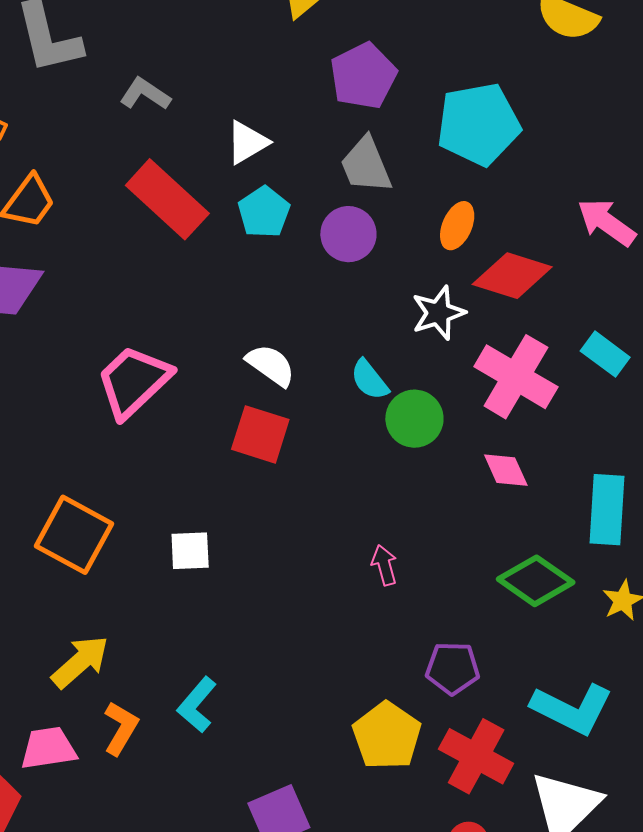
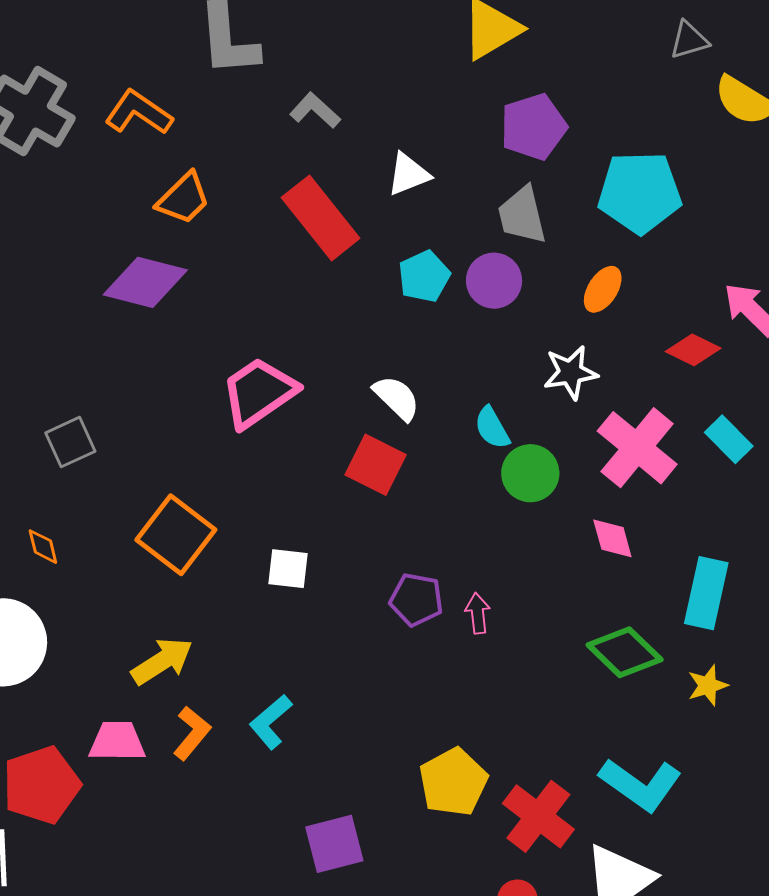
cyan pentagon: (264, 212) -> (424, 276), moved
red diamond: (512, 276) -> (693, 350), moved, size x0.7
purple pentagon: (453, 668) -> (416, 599), moved

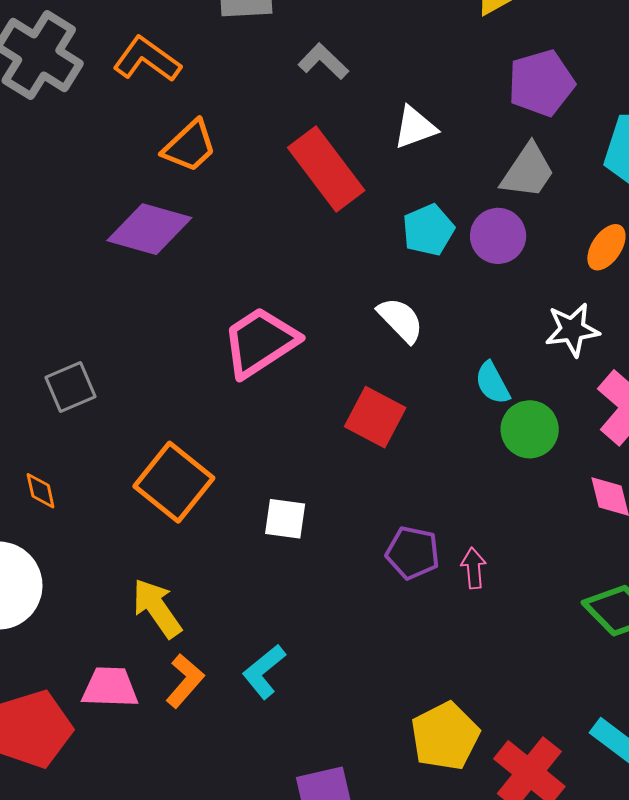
gray trapezoid: (522, 215) -> (528, 171), turned -134
white semicircle: (397, 398) -> (400, 320), moved
yellow arrow: (162, 661) -> (157, 608), turned -94

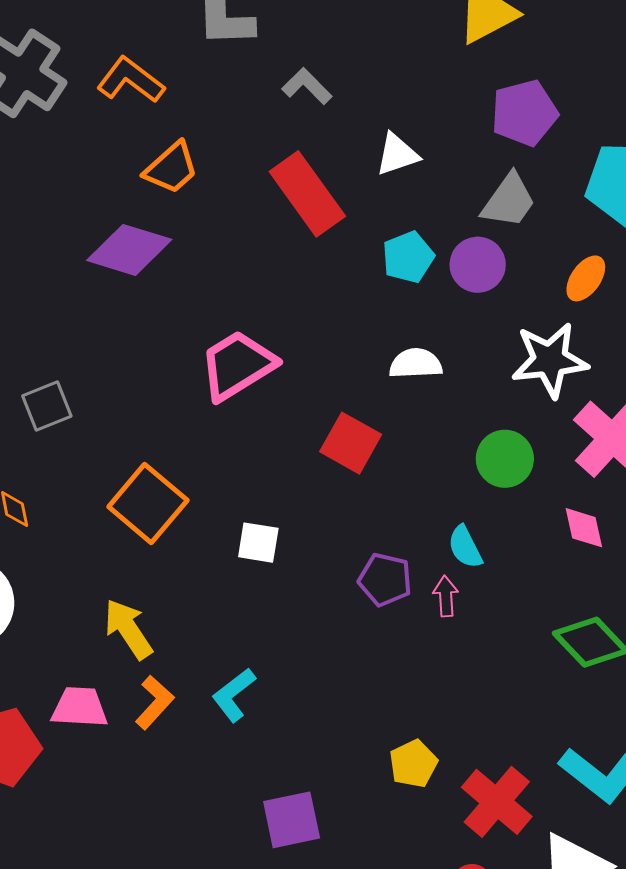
white semicircle: (400, 320) -> (416, 364), moved, turned -50
white star: (572, 330) -> (550, 360), size x1.4
cyan semicircle: (492, 383) -> (465, 547), moved
yellow pentagon: (445, 736) -> (413, 764), size x0.7

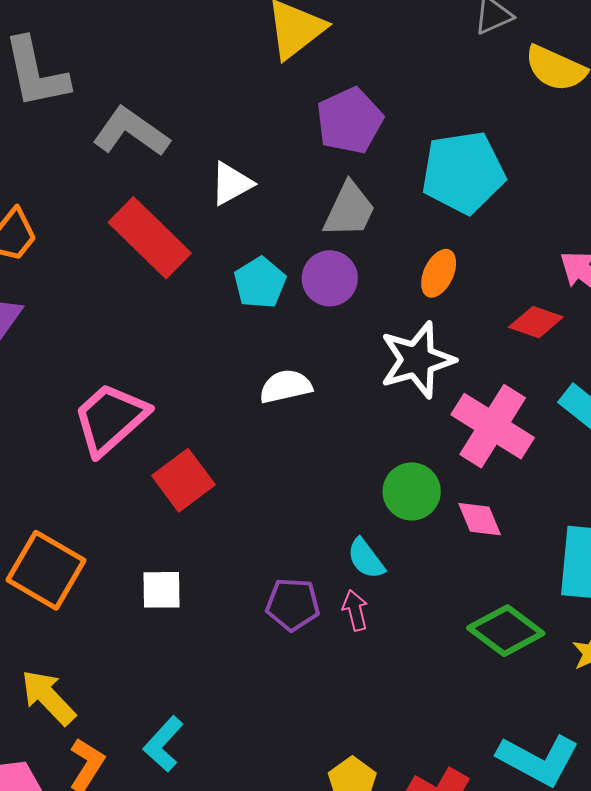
gray L-shape: (307, 86) -> (131, 132), size x1.5
red square: (351, 443) -> (183, 480), moved, turned 34
green circle: (505, 459) -> (412, 491), moved

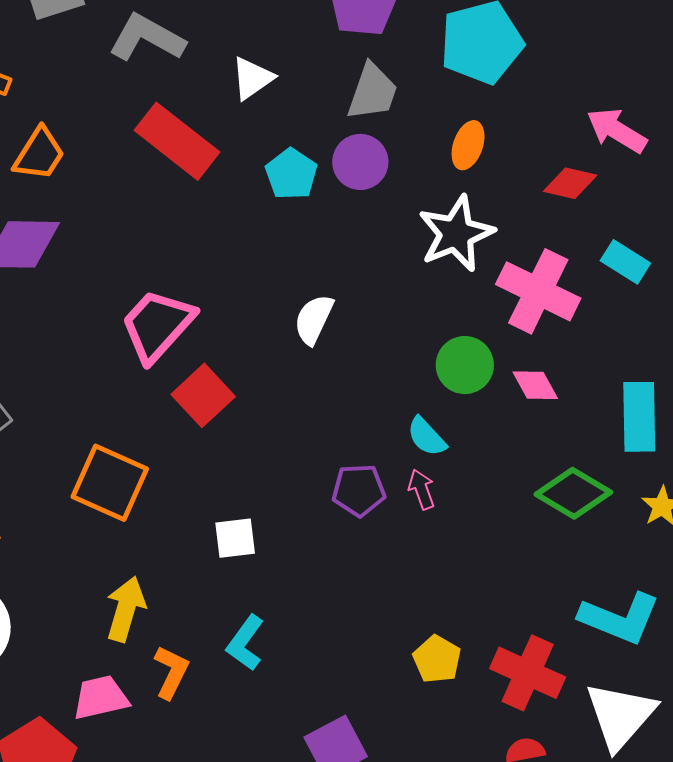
white semicircle: (286, 386) -> (314, 319), moved, turned -46
red square: (183, 480) -> (203, 395), moved
white square: (161, 590) -> (235, 538), moved
yellow arrow: (48, 697) -> (126, 609), turned 66

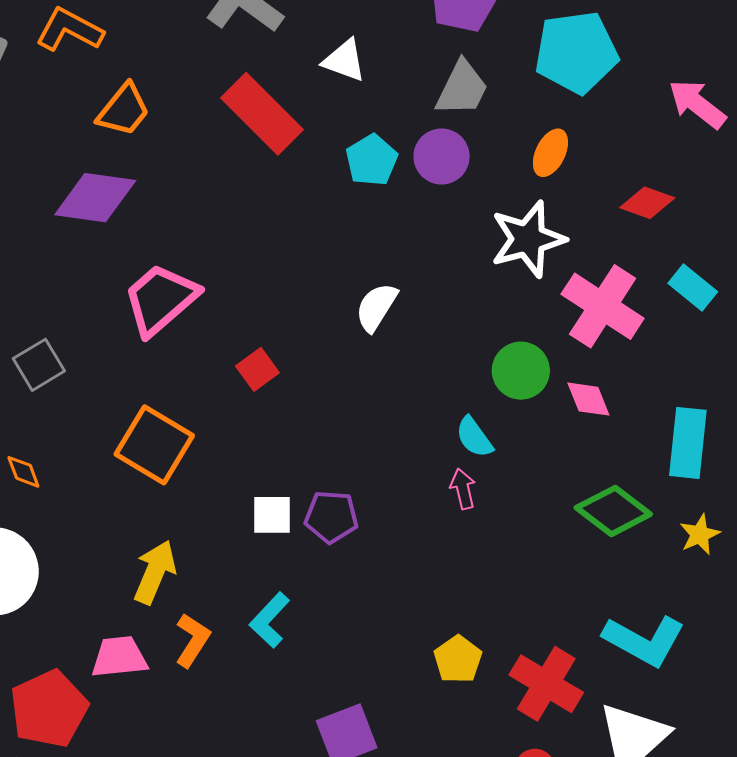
white triangle: (252, 78) -> (344, 60), turned 48
pink arrow: (617, 130) -> (697, 104), moved
pink trapezoid: (157, 325) -> (161, 299), moved
red square: (203, 395) -> (257, 369), size x0.7
purple pentagon: (359, 490) -> (331, 517), moved

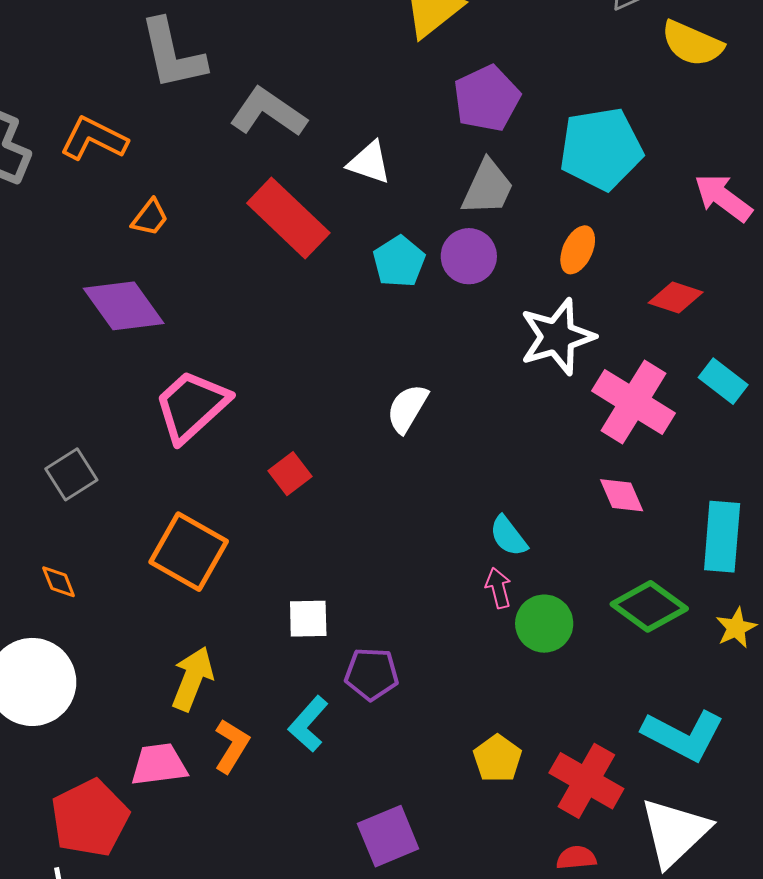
orange trapezoid: (124, 110) -> (150, 218), size x0.7
purple diamond: (95, 198) -> (124, 306), turned 48
green circle: (521, 371) -> (544, 624), moved
purple pentagon: (331, 517) -> (372, 674), moved

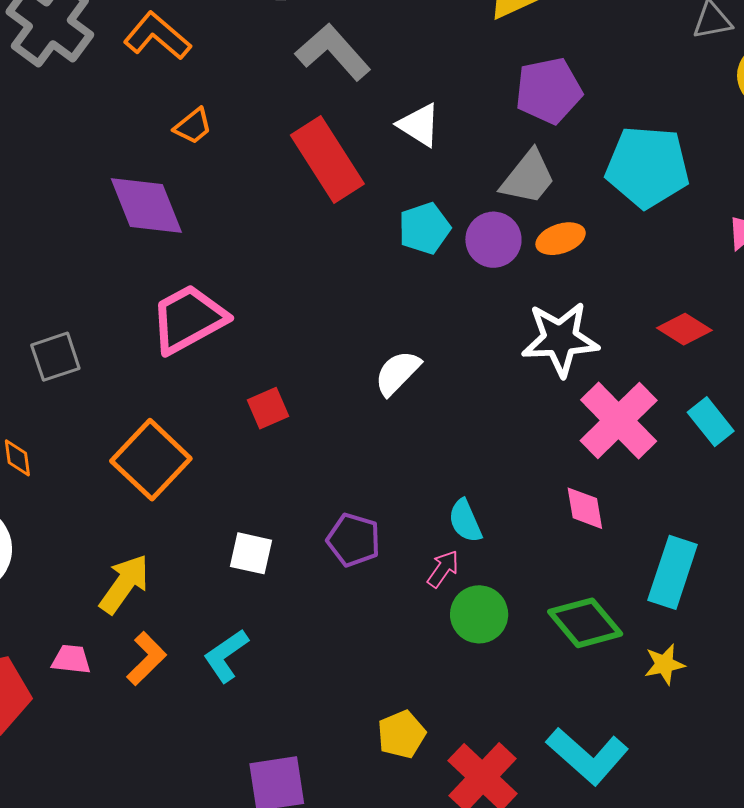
orange ellipse: (578, 250) -> (561, 239), moved, turned 33
pink arrow: (498, 588) -> (443, 569), turned 36
purple pentagon: (372, 674) -> (354, 540), moved
pink trapezoid: (159, 765) -> (71, 659), size x0.7

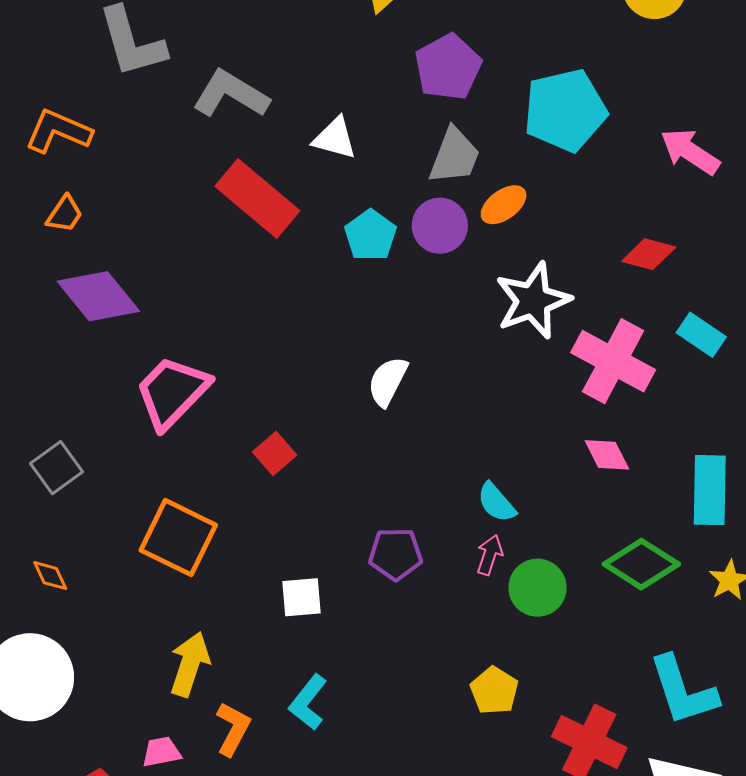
orange trapezoid: (193, 126) -> (65, 214), moved
yellow pentagon: (401, 734) -> (494, 691), moved
cyan L-shape: (587, 756) -> (683, 691), turned 48

